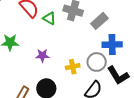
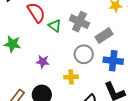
gray circle: (97, 62) -> (84, 54), moved

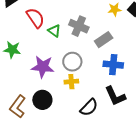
gray circle: (84, 54) -> (72, 62), moved
purple star: (43, 62) -> (43, 67), size x1.6

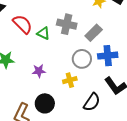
gray circle: (72, 62) -> (82, 59), moved
purple star: (43, 67) -> (39, 71), size x0.6

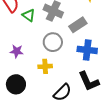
gray circle: (82, 59) -> (53, 42), moved

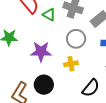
purple star: (17, 51) -> (41, 52), size x1.5

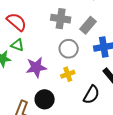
green triangle: (49, 15) -> (17, 45), moved

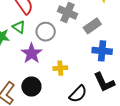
gray circle: (69, 49) -> (46, 32), moved
purple star: (36, 67) -> (32, 53), turned 30

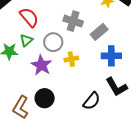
green triangle: (19, 27) -> (26, 40), turned 48
yellow cross: (60, 68) -> (71, 59), moved

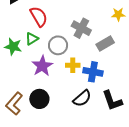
blue cross: (111, 56) -> (93, 72), moved
black semicircle: (92, 101) -> (82, 98), moved

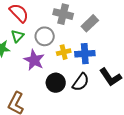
black circle: (39, 99) -> (56, 83), moved

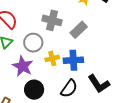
black circle: (56, 83) -> (34, 90), moved

